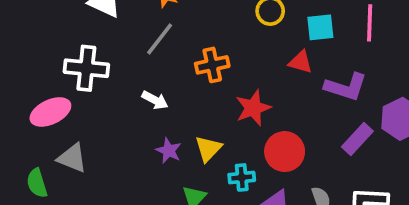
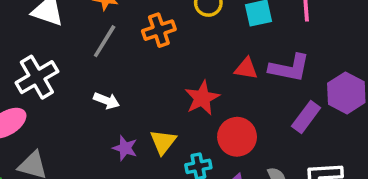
red triangle: (301, 62) -> (246, 69), moved
orange cross: (212, 65) -> (159, 30), moved
white cross: (86, 68) -> (37, 77), turned -30

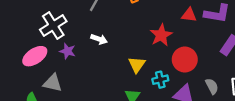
purple star: (125, 148) -> (68, 51), moved

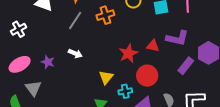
red triangle: (189, 15) -> (153, 46), moved
white cross: (53, 26) -> (19, 29), moved, size x0.7
gray triangle: (53, 83) -> (33, 88), turned 36

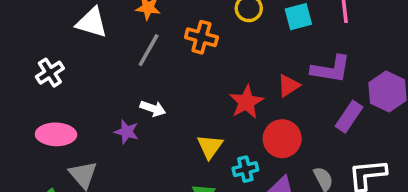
orange cross: (105, 15) -> (201, 37), turned 36
red triangle: (153, 46) -> (289, 86), turned -40
purple star: (48, 62) -> (127, 132), moved
pink ellipse: (20, 64) -> (56, 134), turned 35

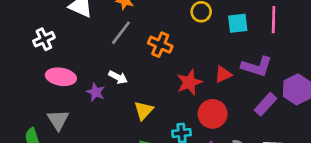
orange cross: (201, 37) -> (160, 45), moved
pink ellipse: (56, 134) -> (61, 77), moved
yellow triangle: (210, 147) -> (144, 110), moved

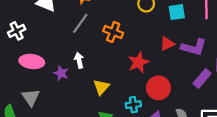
red triangle: (223, 74) -> (167, 44), moved
white arrow: (118, 77) -> (79, 60), turned -128

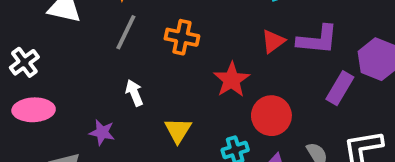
pink ellipse: (32, 62) -> (34, 110), moved
purple star: (61, 73) -> (102, 132), moved

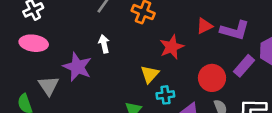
red circle: (271, 116) -> (212, 78), moved
yellow triangle: (178, 130) -> (150, 74), moved
purple star: (102, 132) -> (77, 67), size x1.6

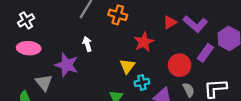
purple L-shape: (235, 30) -> (195, 24), turned 30

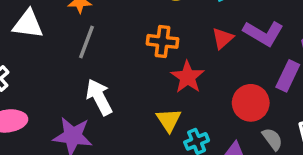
orange cross: (118, 15) -> (163, 41), moved
white arrow: (87, 44) -> (99, 97), size x1.5

